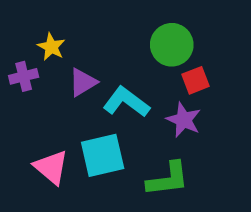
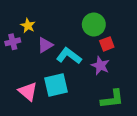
green L-shape: (168, 179) -> (112, 99), moved

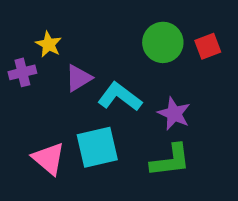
red square: (107, 44) -> (208, 46), moved
green L-shape: (112, 99) -> (170, 160), moved

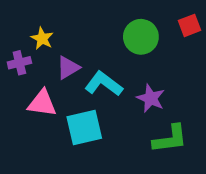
red square: (208, 46) -> (190, 25), moved
pink triangle: (49, 159) -> (42, 103), moved, turned -32
green L-shape: (170, 160) -> (170, 139), moved

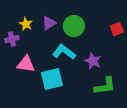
red square: (190, 25) -> (117, 29), moved
green circle: (141, 37) -> (74, 26), moved
purple triangle: (68, 68) -> (49, 23), moved

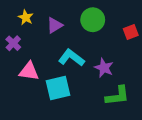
yellow star: (26, 24) -> (26, 17), moved
green circle: (74, 26) -> (93, 20), moved
purple cross: (12, 39) -> (13, 43), turned -32

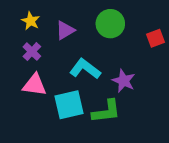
purple cross: (13, 43) -> (32, 52), moved
green L-shape: (117, 96) -> (106, 111), moved

